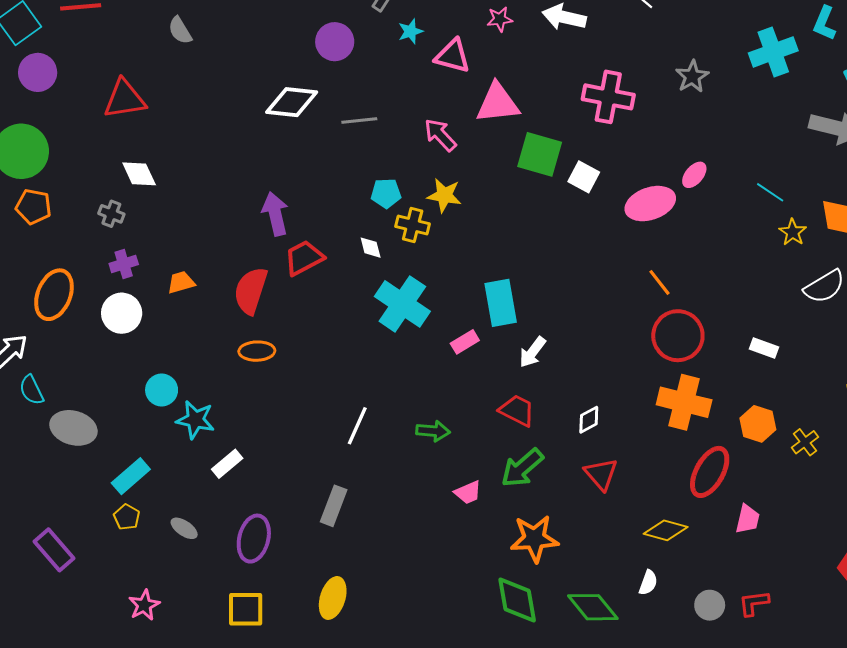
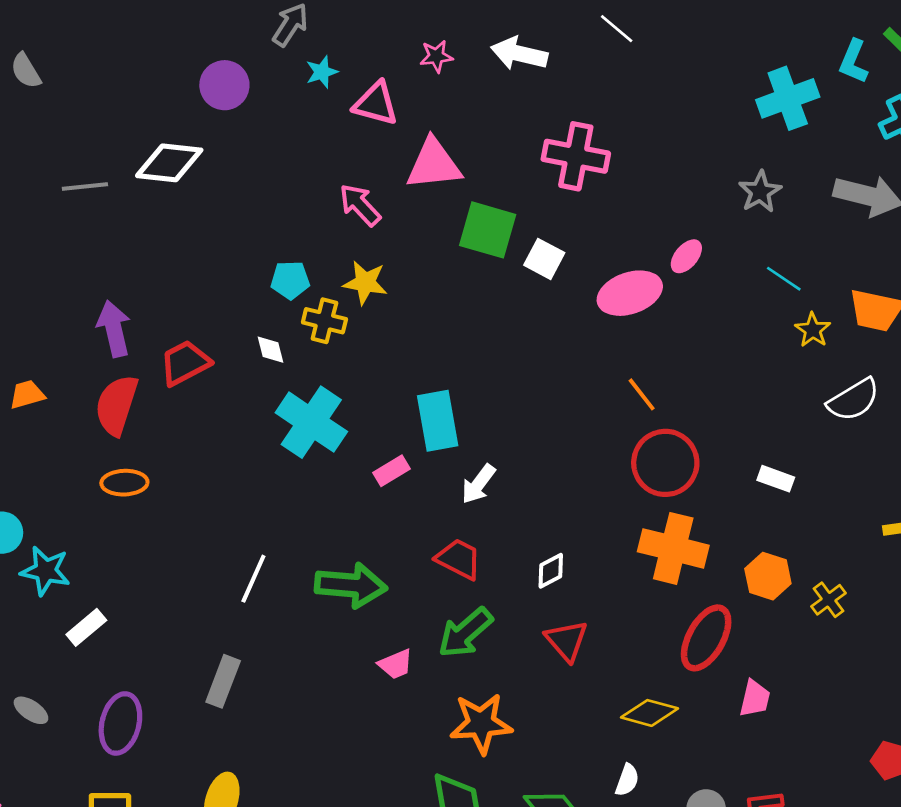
gray star: (692, 77) -> (760, 192), moved
gray line: (359, 121) -> (85, 187), moved
purple arrow: (275, 214) -> (114, 329), moved
green arrow: (433, 431) -> (351, 585), size x1.6

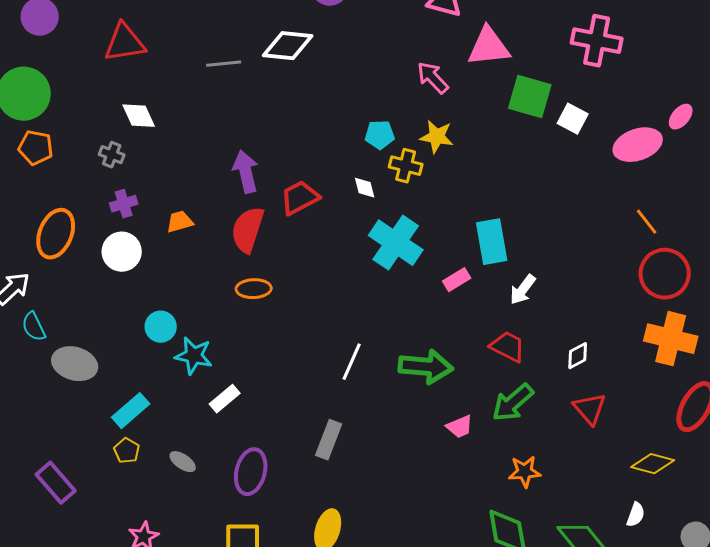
orange star: (481, 723) -> (525, 472), size x0.7

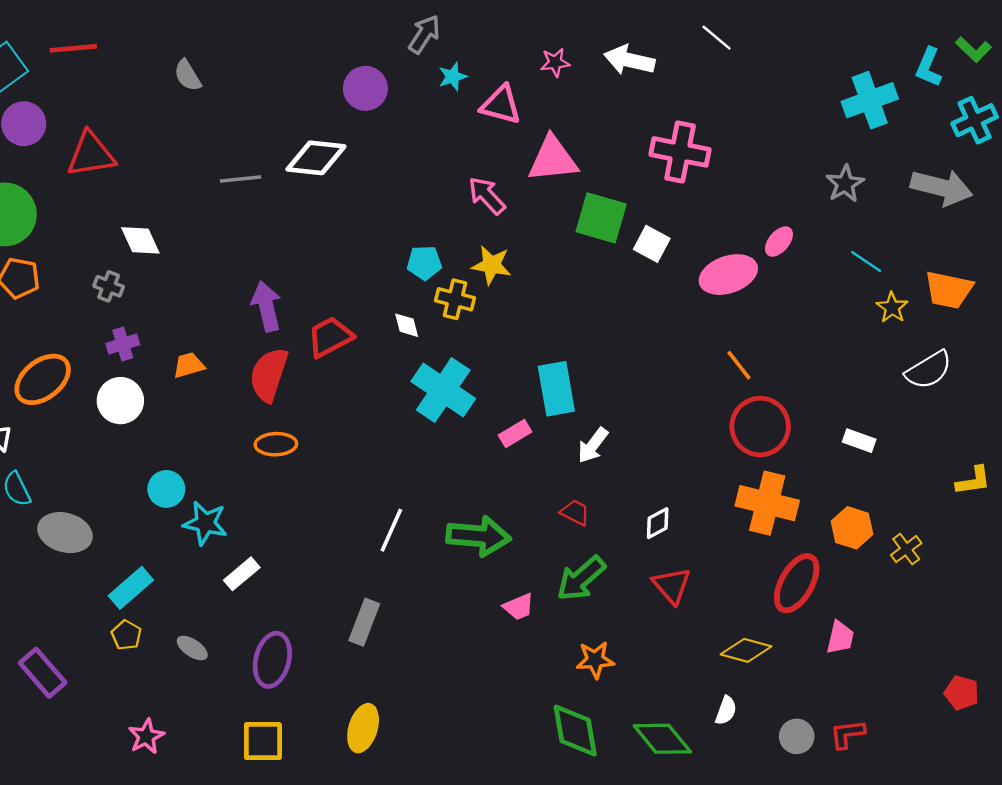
red triangle: (125, 43) -> (91, 154), moved
orange ellipse: (56, 234) -> (43, 379), turned 30
red trapezoid: (508, 347) -> (575, 513), size x0.7

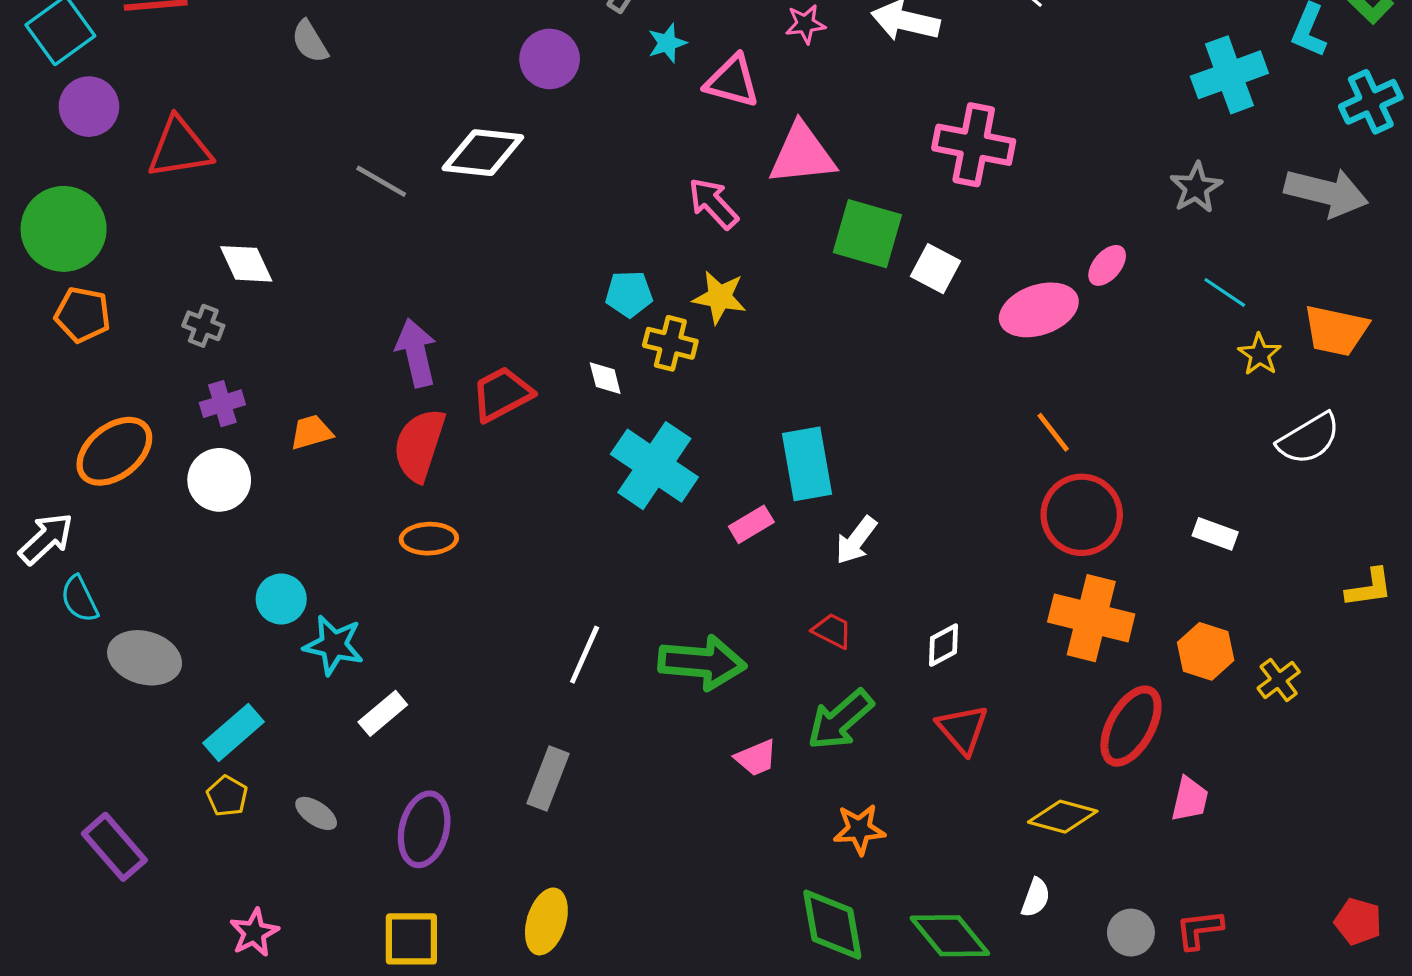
gray line: (241, 179) -> (381, 181), turned 36
red pentagon: (962, 693) -> (1358, 921), moved

